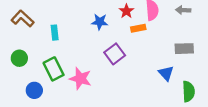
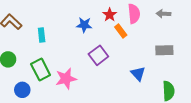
orange rectangle: (138, 28) -> (121, 31), turned 64
blue triangle: (166, 73) -> (138, 74), moved
pink star: (80, 79) -> (66, 79), turned -30

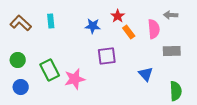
pink semicircle: (134, 14) -> (154, 29), moved
cyan rectangle: (42, 35) -> (51, 21), moved
purple square: (98, 55) -> (107, 56), turned 30
blue circle: (22, 90) -> (21, 87), moved

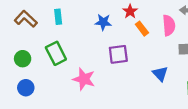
green rectangle: (50, 70) -> (56, 53), moved
pink star: (75, 79) -> (84, 79), turned 30

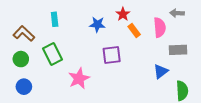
brown L-shape: (26, 19) -> (24, 34), moved
blue triangle: (160, 74) -> (161, 71), moved, turned 35
pink star: (84, 79) -> (79, 78), turned 30

